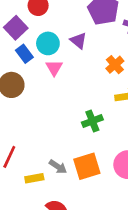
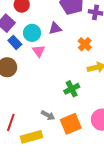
purple triangle: (78, 41) -> (55, 28), turned -48
gray arrow: (58, 167) -> (48, 115), moved
yellow rectangle: (34, 178) -> (31, 137), size x1.5

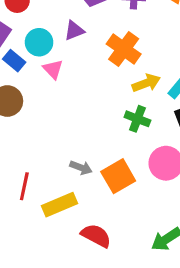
orange cross: (85, 44) -> (124, 49), size x1.5
green cross: (72, 89) -> (137, 119), moved, turned -35

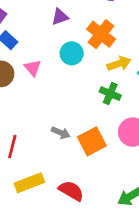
cyan circle: (39, 42) -> (72, 53), moved
pink triangle: (53, 69) -> (33, 68), moved
yellow rectangle: (60, 205) -> (29, 183), moved

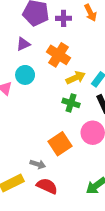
cyan circle: (72, 53) -> (25, 75), moved
gray arrow: (61, 133) -> (38, 164), moved

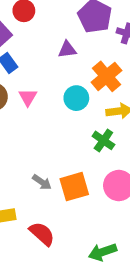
cyan circle: (25, 75) -> (76, 98), moved
gray arrow: (38, 164) -> (42, 182), moved

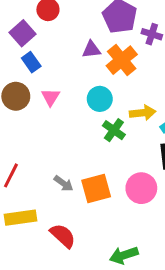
orange cross: (106, 76) -> (122, 60), moved
green cross: (103, 140) -> (114, 130), moved

